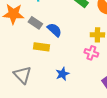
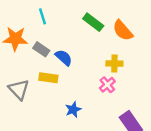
pink cross: (91, 53) -> (107, 85), turned 32
gray triangle: (22, 75) -> (19, 89), moved

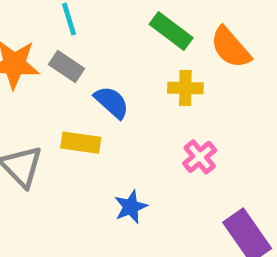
gray rectangle: (41, 49) -> (67, 67), moved
yellow cross: (114, 64) -> (185, 88), moved

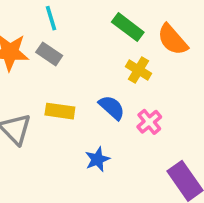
yellow cross: (185, 88) -> (139, 70), turned 30
blue semicircle: (112, 102) -> (112, 108), moved

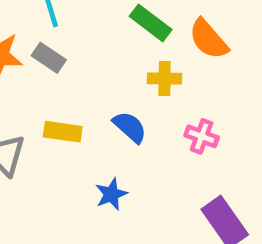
yellow cross: (139, 70) -> (165, 78), turned -30
pink cross: (149, 122) -> (202, 136), moved, turned -30

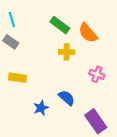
blue semicircle: (130, 127) -> (67, 98), moved
pink cross: (202, 136) -> (97, 74), moved

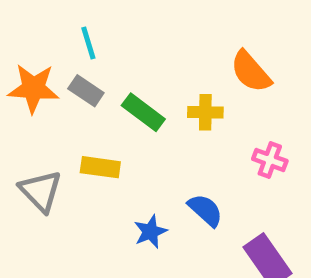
green rectangle: (60, 25) -> (143, 112), moved

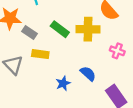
gray rectangle: (86, 91) -> (29, 32), moved
yellow cross: (205, 112) -> (88, 29), size x1.5

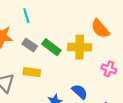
gray rectangle: (29, 32) -> (30, 45), moved

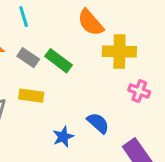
orange semicircle: (100, 29) -> (91, 23), moved
yellow cross: (80, 47) -> (119, 52), moved

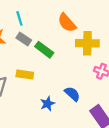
gray rectangle: (28, 58) -> (24, 39), moved

